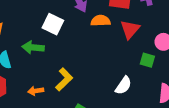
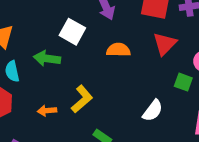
orange semicircle: (101, 21) -> (118, 50), moved

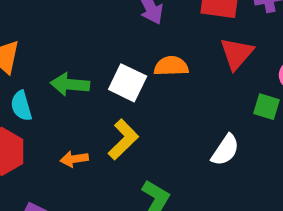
white square: (72, 32) -> (128, 83), moved

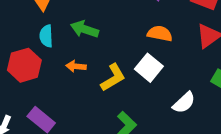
white square: (128, 83) -> (149, 68), moved
orange arrow: (74, 159) -> (76, 66), moved

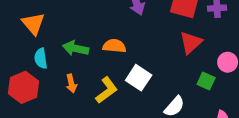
orange semicircle: (160, 34) -> (114, 46), moved
orange arrow: (76, 66) -> (71, 83), turned -102

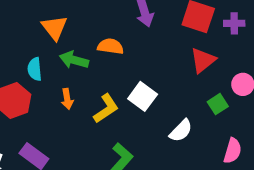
orange triangle: (33, 24) -> (54, 28), moved
orange semicircle: (114, 46) -> (111, 46), moved
green square: (206, 81) -> (218, 104), turned 30

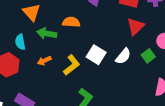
orange arrow: (67, 99) -> (44, 61), turned 80
white semicircle: (181, 131) -> (123, 56), moved

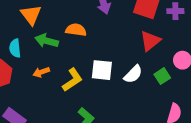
white square: (96, 55) -> (102, 70), turned -30

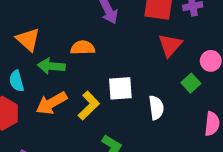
orange arrow: (41, 72) -> (51, 103), size x1.6
white semicircle: (133, 74) -> (156, 108), moved, turned -42

